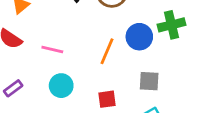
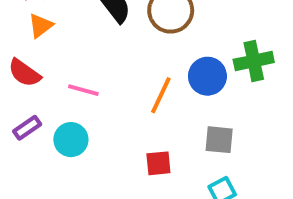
cyan circle: (61, 86) -> (71, 140), moved
purple rectangle: (13, 88) -> (27, 128), moved

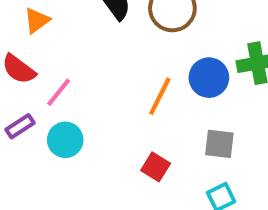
pink line: (83, 90) -> (59, 92), moved, turned -68
red square: (158, 163) -> (156, 167), turned 36

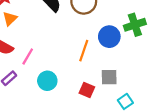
cyan circle: (65, 140) -> (47, 81), moved
gray square: (219, 144) -> (109, 77), moved

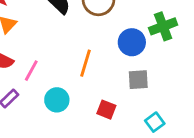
orange line: (84, 51) -> (85, 63), moved
gray square: (109, 77) -> (138, 80), moved

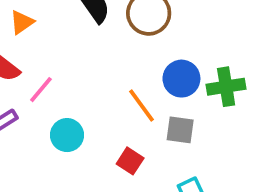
green cross: (163, 26) -> (226, 87), moved
orange line: (85, 63) -> (142, 105), moved, turned -64

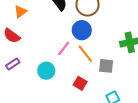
blue circle: (181, 79) -> (82, 30), moved
pink line: (41, 90) -> (64, 48), moved

